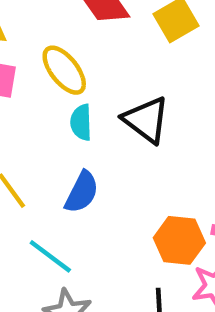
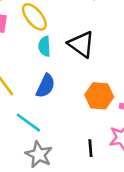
orange hexagon: (179, 240) -> (99, 96), moved

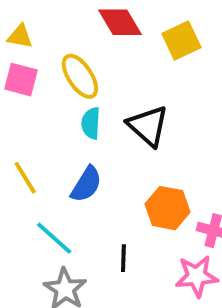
black line: (90, 148) -> (123, 258), moved

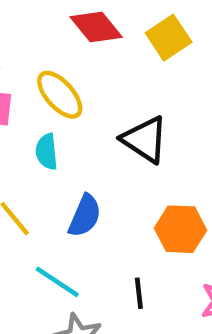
cyan semicircle: (91, 123) -> (47, 152), moved

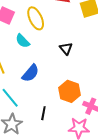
black triangle: (145, 140) -> (66, 49), size x0.6
cyan semicircle: (47, 152) -> (23, 41), turned -56

